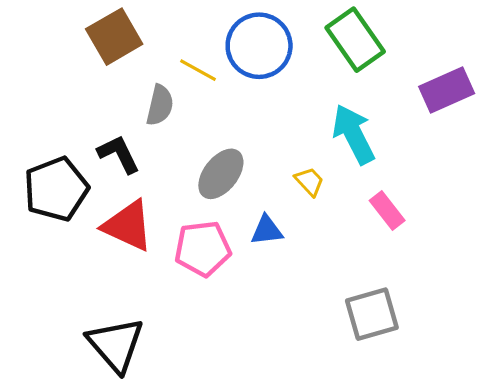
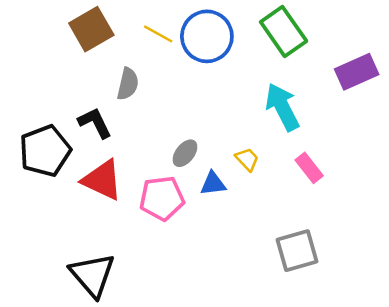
yellow line: (198, 70) -> (158, 34), moved
gray ellipse: (221, 174) -> (185, 153), moved, size x0.7
yellow trapezoid: (309, 181) -> (247, 159), moved

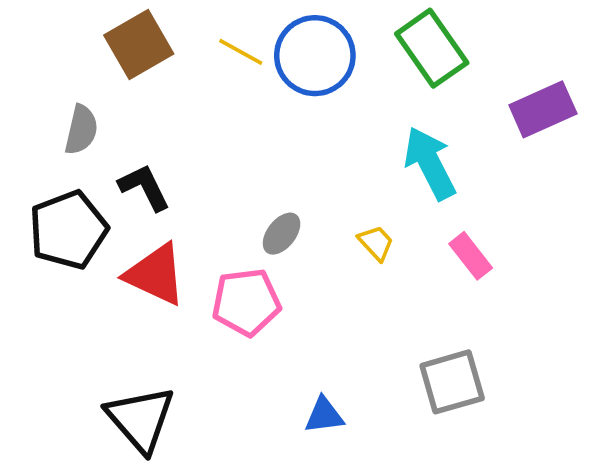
gray semicircle: (128, 84) -> (81, 130), moved
blue triangle: (213, 184) -> (324, 415), moved

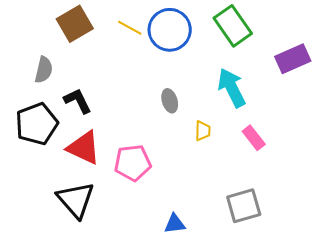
gray ellipse: (282, 234) -> (170, 101), moved, turned -55
yellow trapezoid: (376, 243) -> (203, 131), turned 45
black triangle: (141, 419) -> (76, 200), moved

